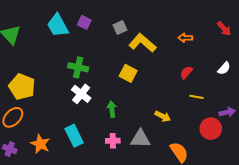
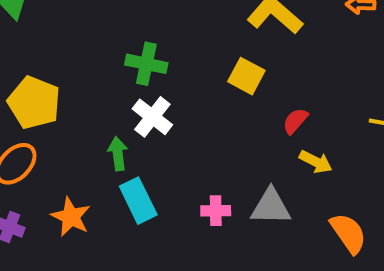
red semicircle: (186, 72) -> (295, 121), moved
green arrow: (112, 109) -> (118, 154), moved

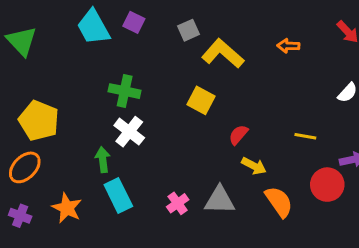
pink cross: (216, 211) -> (178, 203), turned -35
orange semicircle: (348, 233) -> (279, 202), moved

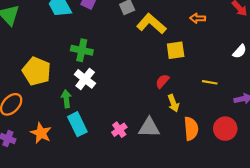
yellow square: (201, 100) -> (176, 50), moved, turned -36
yellow pentagon: (39, 121) -> (37, 71), moved
yellow arrow: (254, 166) -> (173, 103), turned 42
red circle: (327, 185) -> (225, 129), moved
orange semicircle: (279, 202) -> (191, 129), turned 30

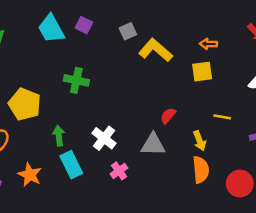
yellow square: (176, 50) -> (202, 72), moved
white cross: (85, 79) -> (104, 138), moved
yellow arrow: (173, 103) -> (200, 141), moved
gray triangle: (149, 127) -> (153, 145), moved
red circle: (225, 129) -> (240, 183), moved

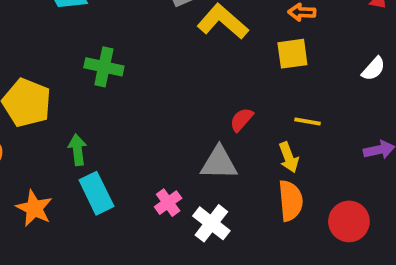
yellow line: (222, 117) -> (307, 122), moved
white cross: (104, 138) -> (211, 223), moved

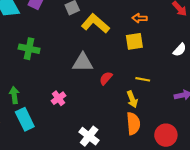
gray triangle: (219, 163) -> (83, 62), moved
pink cross: (168, 203) -> (59, 98), moved

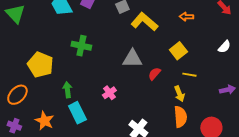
yellow square: (134, 41) -> (178, 51), moved, turned -30

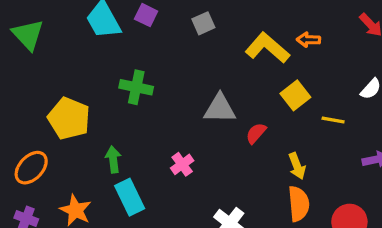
yellow L-shape: (144, 22) -> (267, 48), moved
yellow line: (189, 75) -> (333, 120), moved

